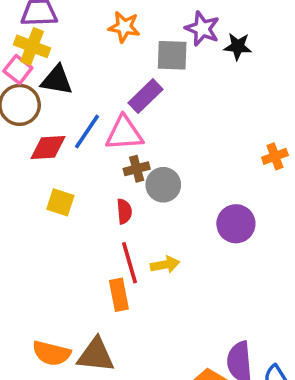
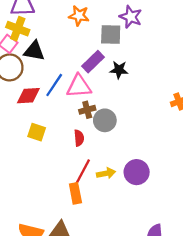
black star: (238, 46) -> (119, 70), moved
purple circle: (236, 224) -> (137, 172), moved
red line: (130, 263) -> (82, 172), turned 44

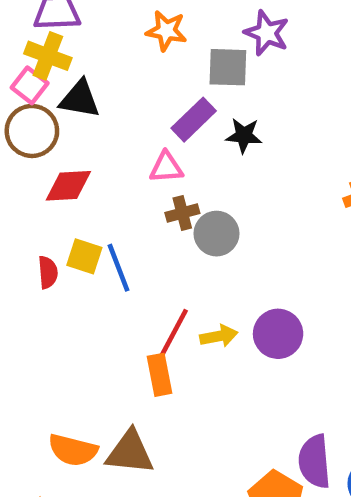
blue line: (54, 85) -> (119, 268), moved, turned -55
pink triangle: (79, 86) -> (166, 167), size x0.7
red semicircle: (79, 138) -> (48, 272), moved

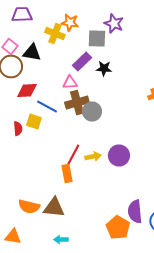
yellow cross: (48, 56) -> (55, 34), moved
brown cross: (182, 213) -> (77, 102), size x1.6
blue line: (119, 268) -> (47, 106), moved, turned -40

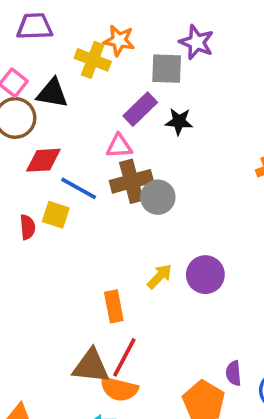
red line: (73, 156) -> (124, 357), moved
yellow arrow: (93, 156) -> (160, 276), turned -35
orange semicircle: (29, 206) -> (119, 389), moved
purple semicircle: (135, 212) -> (234, 373), size x0.6

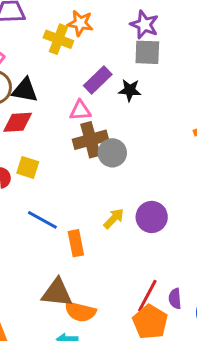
gray square: (167, 69) -> (147, 52), moved
black triangle: (52, 93) -> (25, 90), moved
blue line: (79, 188) -> (42, 220), moved
red line: (124, 357) -> (147, 296), moved

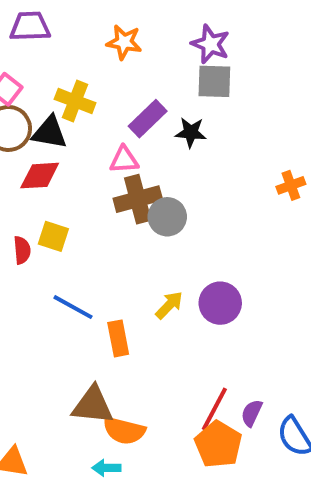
yellow cross: (58, 39) -> (75, 101), moved
purple semicircle: (175, 299) -> (252, 413), turned 30

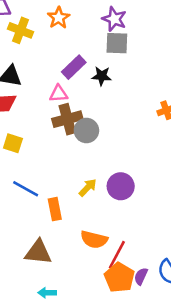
orange star: (124, 42) -> (59, 18), turned 30
yellow cross: (75, 101) -> (21, 30), moved
purple semicircle: (252, 413) -> (141, 276), moved
orange semicircle: (124, 431) -> (94, 240), moved

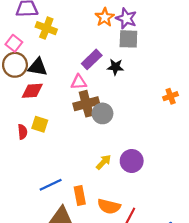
orange star: (59, 18) -> (105, 17), moved
blue line: (26, 189) -> (51, 185), moved, turned -55
orange rectangle: (55, 209) -> (80, 196), moved

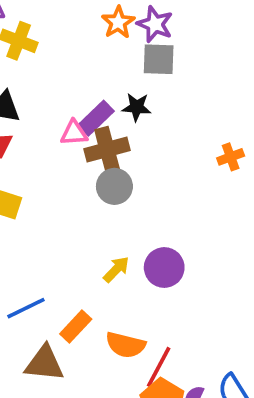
purple rectangle: (92, 59) -> (96, 118), moved
brown cross: (86, 104) -> (107, 150), moved
orange rectangle: (80, 196) -> (76, 326), turned 54

